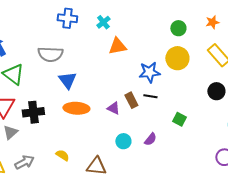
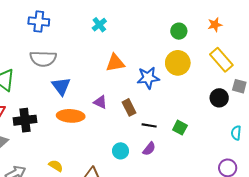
blue cross: (67, 18) -> (39, 22), moved
orange triangle: (117, 46) -> (115, 63), moved
black line: (150, 96) -> (149, 125), moved
purple triangle: (113, 108) -> (100, 102), moved

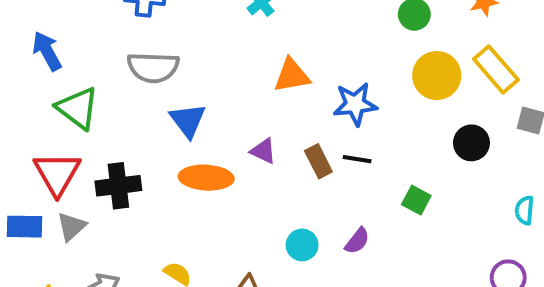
yellow circle: (178, 63) -> (437, 76), moved
black circle: (219, 98) -> (471, 143), moved
black line: (149, 125) -> (357, 159), moved

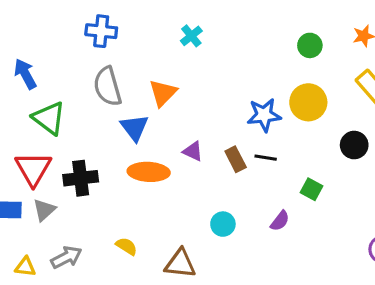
gray semicircle: (153, 67) -> (108, 87), turned 72
orange triangle: (292, 76) -> (163, 93), moved, turned -36
yellow circle: (437, 76) -> (308, 102), moved
purple semicircle: (357, 241) -> (280, 221), moved

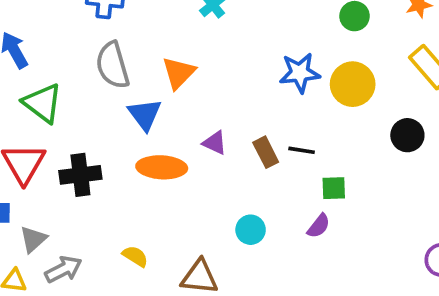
blue star: (264, 115) -> (300, 73), moved
green square: (311, 189) -> (334, 188), moved, turned -30
gray triangle: (44, 210) -> (33, 239), moved

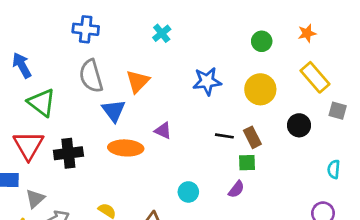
blue star: (300, 73) -> (207, 81), moved
brown rectangle: (266, 152) -> (252, 137), moved

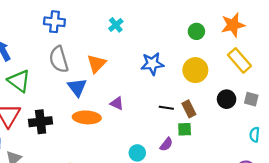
orange star: (307, 33) -> (233, 25), size x1.6
gray square: (338, 111) -> (251, 99), moved
purple semicircle: (236, 189) -> (166, 144), moved

